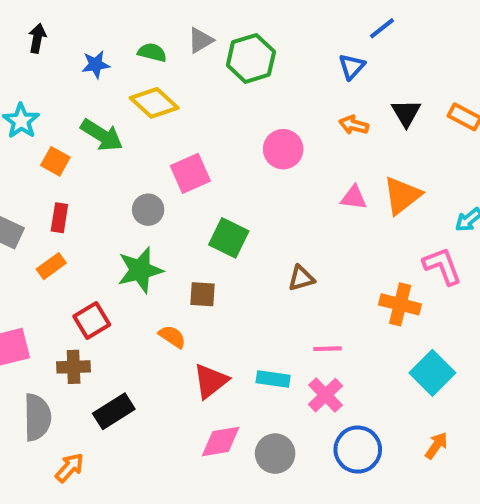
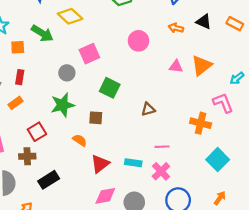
black triangle: (406, 113) -> (204, 22), turned -35
orange square: (55, 161) -> (18, 47), turned -32

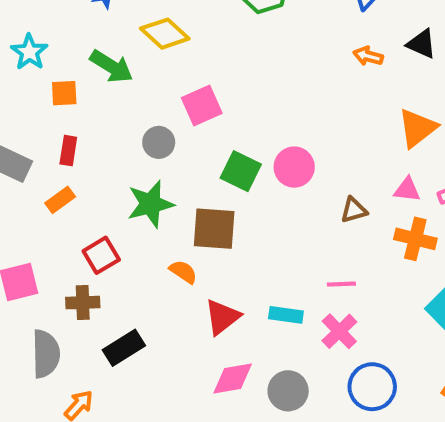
pink circle: (139, 41) -> (294, 167), moved
pink triangle: (176, 66) -> (407, 190), moved
brown triangle: (148, 109) -> (354, 210), moved
brown square: (96, 118) -> (214, 229), size x1.6

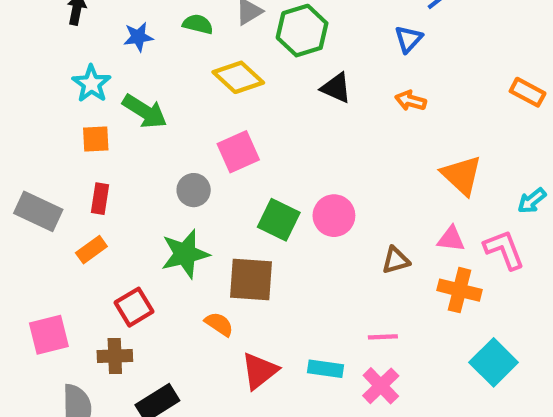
yellow diamond: (165, 34) -> (238, 77), moved
black triangle: (421, 44) -> (336, 88), moved
cyan star: (29, 52) -> (91, 84), moved
orange triangle: (417, 128) -> (462, 175), turned -39

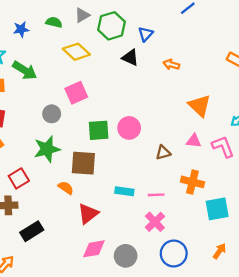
blue triangle: (408, 39) -> (146, 34), moved
green square: (279, 220) -> (99, 130), turned -30
orange cross: (459, 290) -> (192, 182), moved
cyan square: (494, 362) -> (217, 209), turned 35
cyan rectangle: (325, 369) -> (124, 191), moved

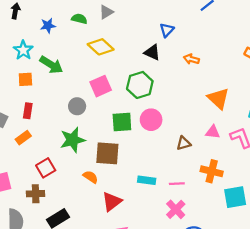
green hexagon: (111, 26) -> (140, 85), moved

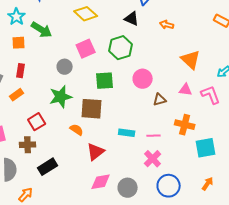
pink circle: (151, 120) -> (143, 79), moved

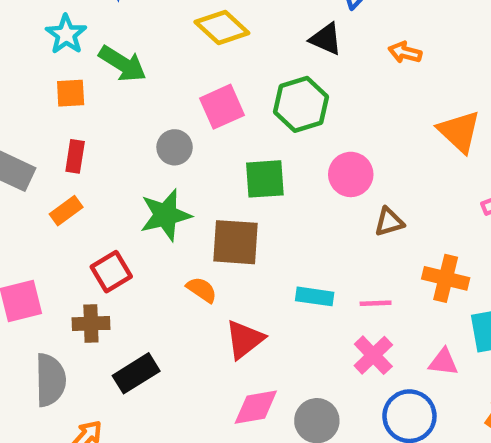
pink triangle: (186, 90) -> (443, 362), moved

